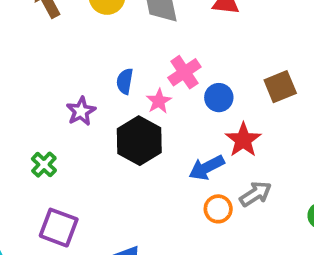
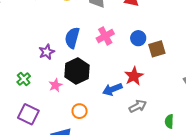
blue semicircle: (125, 81) -> (72, 38), size x1.5
blue circle: (219, 98) -> (138, 38), moved
pink star: (159, 101) -> (55, 85), moved
orange circle: (218, 209) -> (80, 111), moved

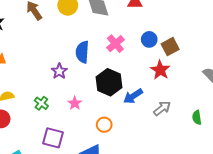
black hexagon: (77, 71) -> (109, 82), moved
red star: (134, 76) -> (160, 70), moved

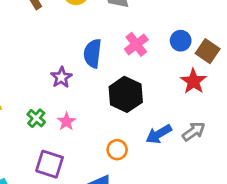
brown square: (170, 47) -> (208, 51), turned -30
blue arrow: (133, 96) -> (159, 134), moved
pink star: (75, 103) -> (66, 122), moved

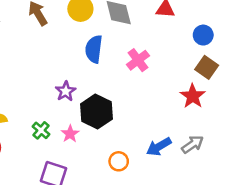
blue circle: (181, 41) -> (203, 35), moved
blue semicircle: (93, 53) -> (94, 49), moved
black hexagon: (126, 94) -> (96, 111), moved

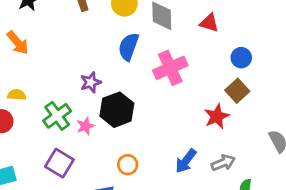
pink cross: (138, 60) -> (170, 68), size x1.4
green cross: (41, 130) -> (57, 116), size x1.5
gray arrow: (193, 144) -> (223, 163), moved
blue arrow: (159, 147) -> (186, 161), moved, turned -35

